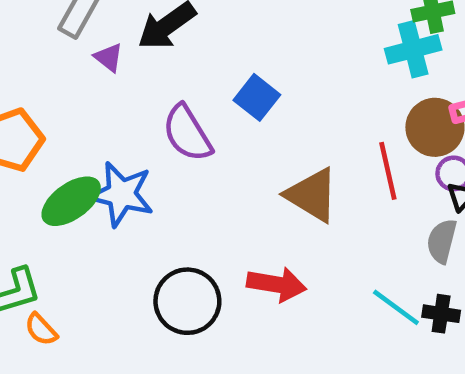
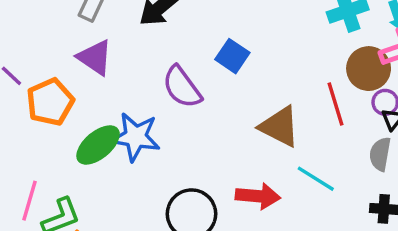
purple triangle: (109, 57) -> (95, 57), moved, size x1.6
cyan line: (396, 307) -> (316, 179), moved

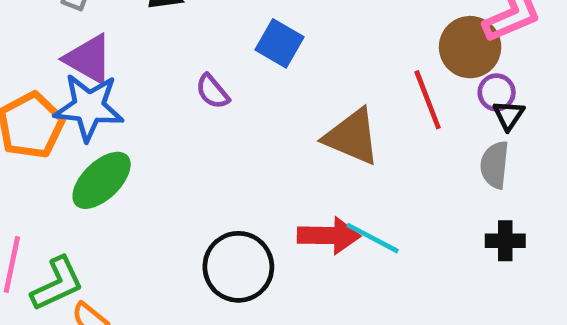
purple semicircle: (182, 87) -> (212, 91), size x0.6
blue star: (136, 137) -> (89, 107), moved
cyan line: (316, 179) -> (373, 238), moved

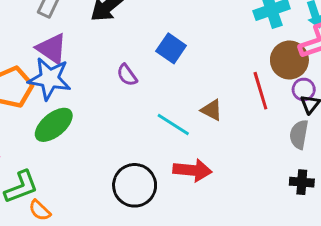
brown triangle: (352, 137) -> (212, 110), size x0.6
cyan line: (373, 238) -> (173, 124), moved

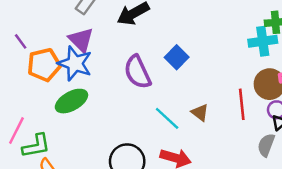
purple semicircle: (127, 75) -> (137, 72), size x1.8

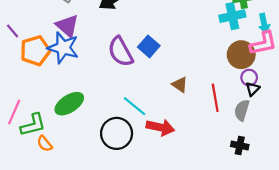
blue square: (177, 57) -> (149, 46), moved
green ellipse: (71, 101) -> (69, 104), moved
red line: (242, 104) -> (215, 98), moved
cyan line: (167, 118) -> (135, 106), moved

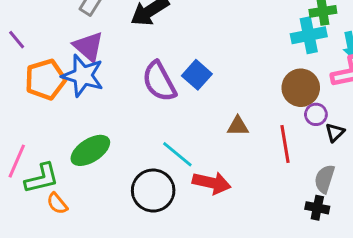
purple line: (13, 31) -> (17, 40), moved
brown circle: (241, 55) -> (301, 88), moved
purple circle: (249, 78) -> (316, 114), moved
brown triangle: (180, 85) -> (238, 126), turned -35
gray semicircle: (242, 110) -> (325, 179), moved

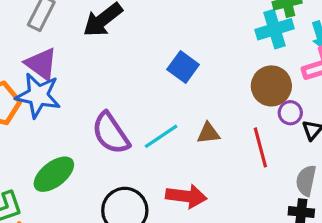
blue square: (197, 75) -> (183, 67), moved
purple semicircle: (159, 82) -> (111, 133), moved
cyan line: (177, 154) -> (161, 136), moved, turned -68

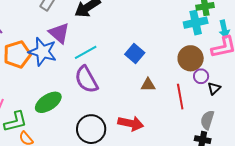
purple triangle: (41, 64) -> (59, 33), moved
blue square: (183, 67) -> (135, 54), moved
cyan line: (161, 136) -> (86, 52), moved

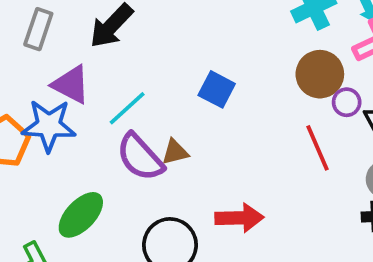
brown triangle: (148, 85) -> (175, 152), moved

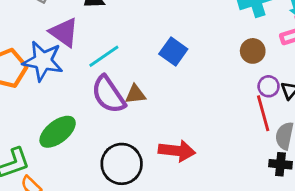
brown circle: (320, 74) -> (253, 51), size x0.7
purple circle: (347, 102) -> (269, 86), moved
red line: (318, 148) -> (263, 113), moved

